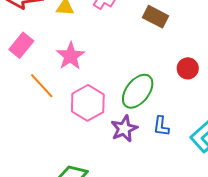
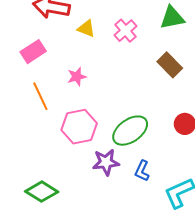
pink star: (71, 56) -> (77, 77), size x0.7

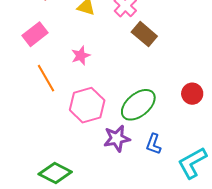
brown rectangle: (170, 65) -> (144, 34), moved

